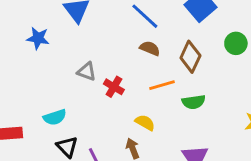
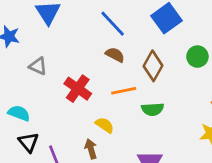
gray triangle: (87, 72) -> (38, 66), moved
red cross: (114, 87) -> (78, 89), size x1.4
cyan semicircle: (55, 117) -> (19, 113), turned -145

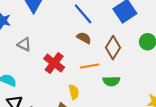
yellow semicircle: (105, 125) -> (74, 92), turned 40

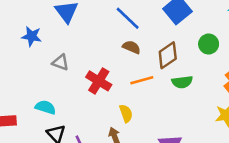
brown diamond: (113, 48) -> (168, 55), turned 30
green semicircle: (111, 81) -> (182, 82), moved

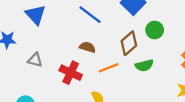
green circle: (209, 44) -> (155, 30), moved
brown semicircle: (132, 47) -> (87, 47), moved

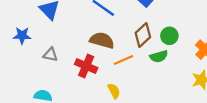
green circle: (155, 30) -> (169, 36), moved
brown semicircle: (87, 47) -> (102, 40), size x1.5

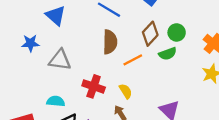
brown semicircle: (102, 40) -> (110, 42), turned 80
gray triangle: (50, 55) -> (60, 60), size x1.5
red cross: (86, 66) -> (94, 86), moved

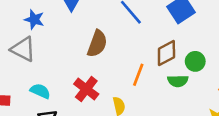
brown semicircle: (110, 42) -> (97, 44), moved
gray triangle: (60, 60) -> (23, 49), moved
orange line: (133, 60) -> (138, 75), turned -60

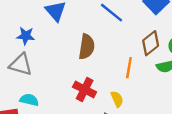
cyan semicircle: (40, 91) -> (29, 100), moved

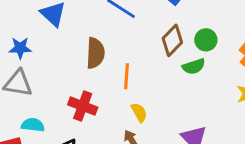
orange line: (129, 68) -> (127, 76), moved
red cross: (85, 89) -> (83, 106), moved

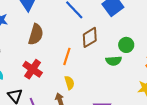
brown diamond: (172, 40) -> (90, 37), moved
brown semicircle: (95, 53) -> (36, 34), moved

